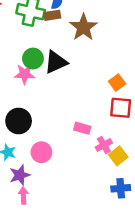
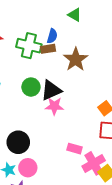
pink star: (25, 74) -> (54, 106), moved
pink cross: (104, 145) -> (94, 163), size x1.5
pink circle: (41, 152) -> (28, 168), moved

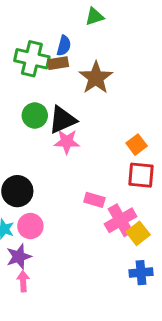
green triangle: (75, 15) -> (94, 17), turned -48

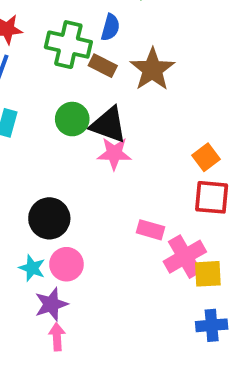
brown rectangle: (58, 63) -> (103, 66), moved, turned 36
black triangle: (62, 120) -> (108, 125), turned 44
yellow square: (138, 233) -> (208, 274), turned 35

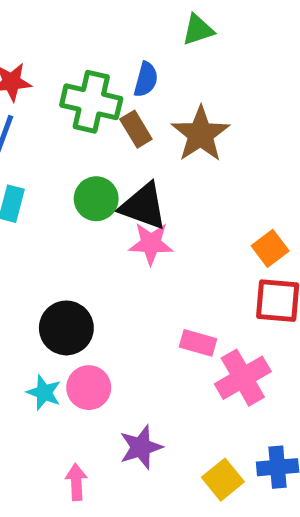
brown rectangle: (103, 66) -> (136, 129), turned 32
yellow square: (208, 274) -> (223, 480), moved, turned -36
purple star: (51, 304) -> (141, 447), moved

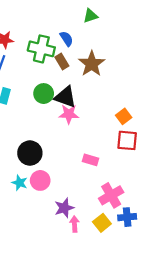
blue semicircle: (146, 79) -> (66, 39), turned -49
pink cross: (243, 378) -> (111, 195), moved
pink arrow: (76, 482) -> (74, 224), moved

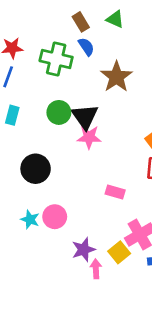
green triangle: (91, 16) -> (115, 19), turned 42
brown rectangle: (62, 61) -> (81, 22), moved
black triangle: (65, 97) -> (85, 117), turned 35
black circle: (30, 153) -> (36, 169), moved
yellow square: (102, 223) -> (119, 252), moved

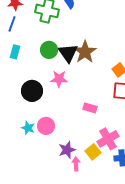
brown star: (116, 77) -> (85, 52), moved
pink star: (89, 137) -> (59, 79), moved

